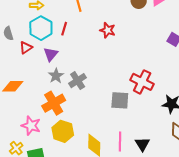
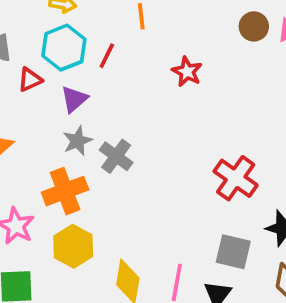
gray cross: (78, 81) -> (116, 156), turned -30
gray square: (120, 100) -> (233, 252), moved

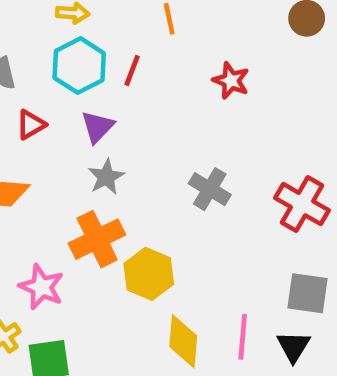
red triangle: (30, 80) -> (31, 125), moved
gray cross: (116, 156) -> (210, 189), moved
yellow hexagon: (73, 246) -> (149, 274), moved

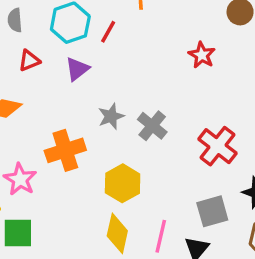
red star: (231, 81) -> (202, 55), moved
gray star: (106, 177) -> (111, 116), moved
yellow hexagon: (149, 274) -> (123, 183), moved
gray square: (308, 293) -> (212, 211), turned -32

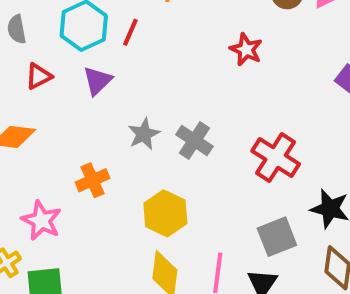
orange cross: (65, 150) -> (93, 180), size x0.7

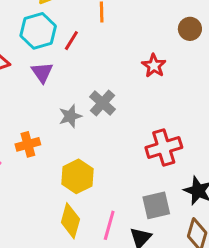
purple triangle: (97, 81) -> (42, 72), turned -30
gray cross: (194, 141) -> (103, 103), moved
red cross: (276, 157) -> (164, 147), turned 32

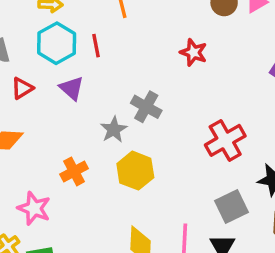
red line: (71, 41) -> (96, 46), turned -30
yellow hexagon: (77, 176) -> (135, 171), moved

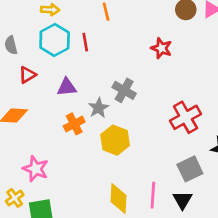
purple triangle: (72, 88) -> (67, 87), moved, turned -48
orange cross: (74, 171) -> (74, 124), moved

